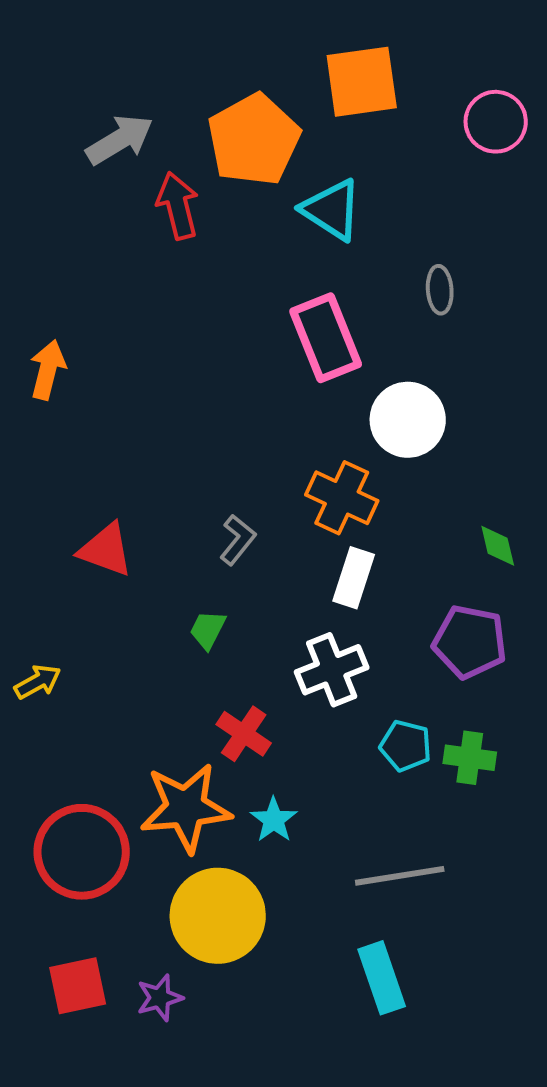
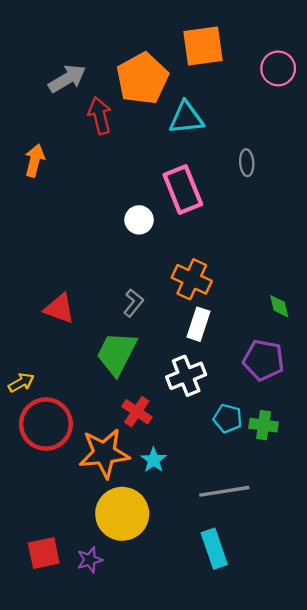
cyan triangle: (332, 210) -> (186, 118), turned -39
orange arrow: (48, 370) -> (35, 160), moved
white circle: (408, 420) -> (139, 220), moved, size x0.7
green trapezoid: (208, 630) -> (117, 353), size x2.0
red circle: (82, 852) -> (46, 424), moved

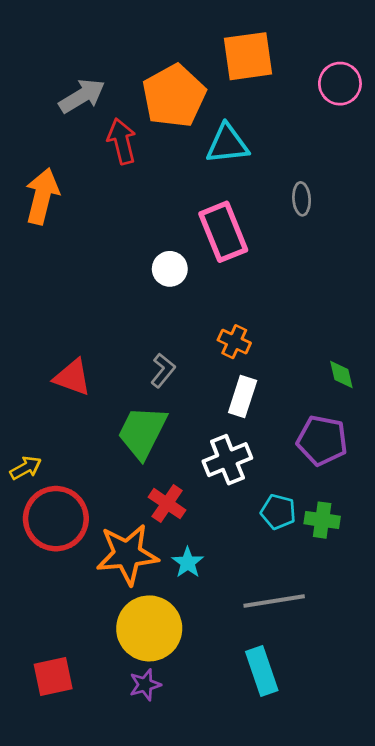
orange arrow: (35, 160) -> (42, 196), size x1.4
orange cross: (192, 279) -> (234, 342), size x0.7
purple star: (90, 560) -> (145, 685), moved

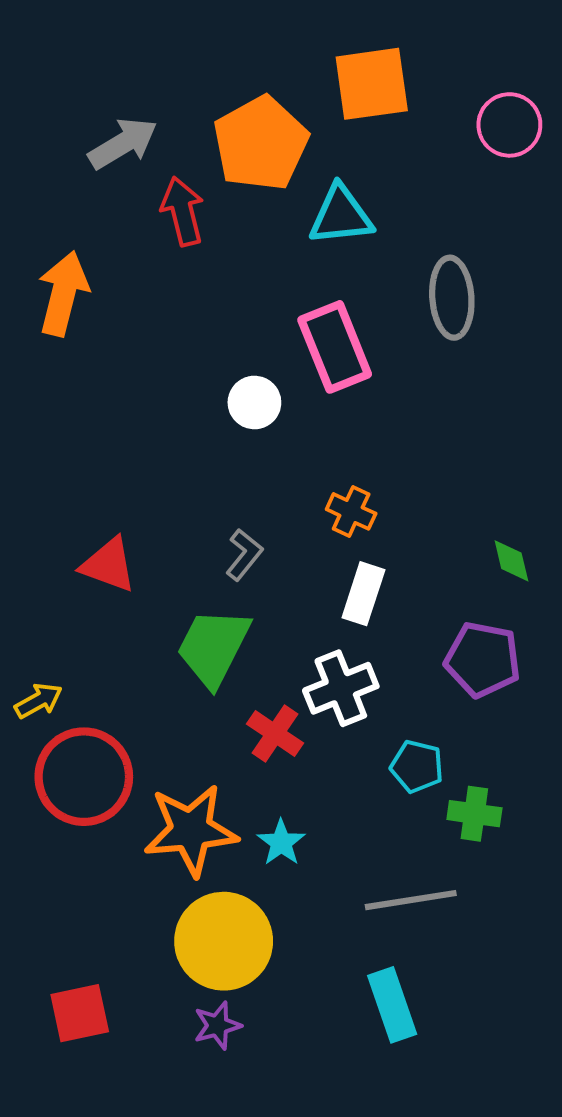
gray ellipse: (302, 199) -> (452, 298), size x1.6
red cross: (167, 504) -> (275, 734), moved
green cross: (322, 520) -> (474, 814), moved

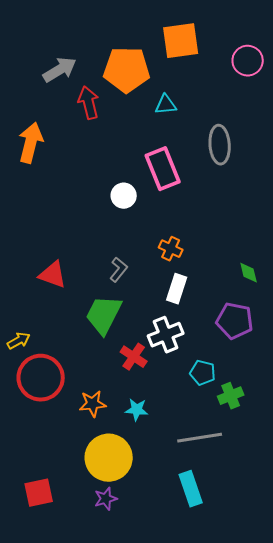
orange pentagon: (261, 143) -> (127, 70), turned 30
cyan triangle: (341, 215) -> (166, 105), size x0.7
green cross: (474, 814) -> (231, 396), turned -30
orange star: (191, 830) -> (93, 404), size x0.6
cyan star: (281, 842) -> (137, 410), turned -30

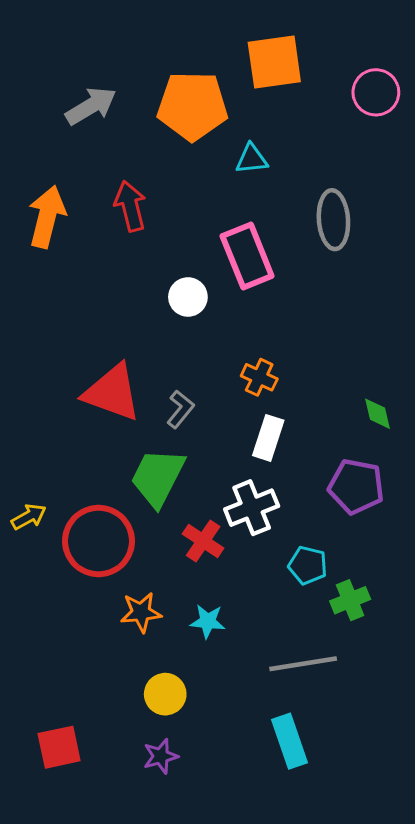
red arrow: (89, 103) -> (130, 206), moved
red triangle: (53, 275) -> (112, 392), moved, size x1.4
red circle: (41, 378) -> (98, 541), moved
yellow circle: (109, 458) -> (165, 694), size x0.6

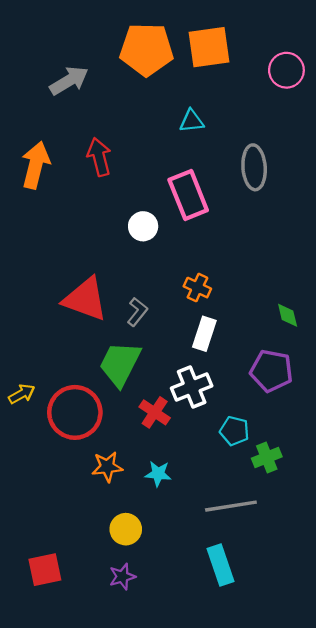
orange pentagon: (192, 106) -> (147, 49), moved

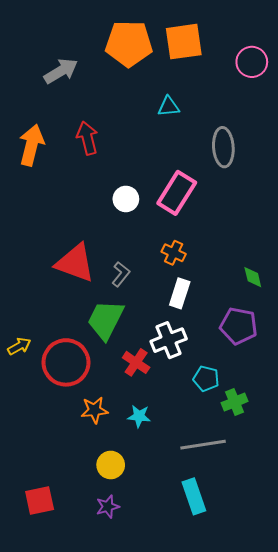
pink rectangle: (188, 195) -> (177, 193), moved, turned 54

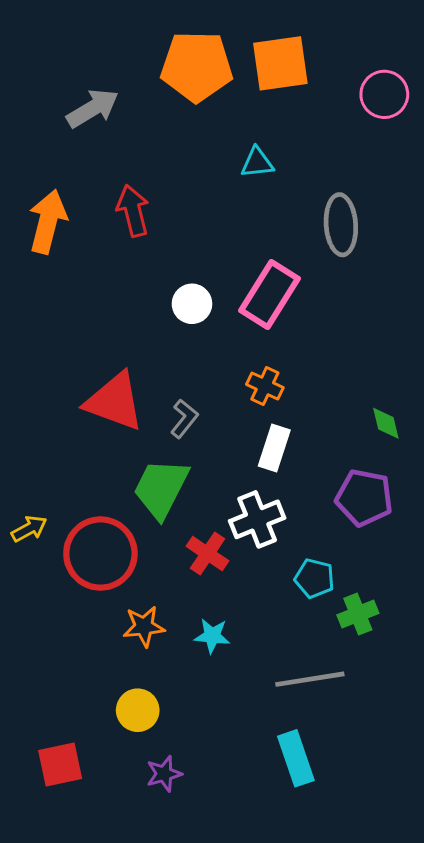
yellow circle: (111, 465) -> (138, 710), moved

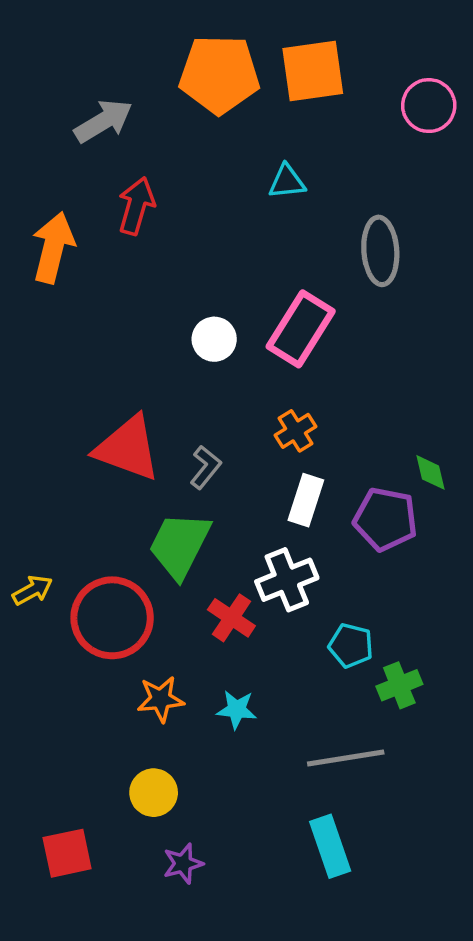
red arrow: (133, 211) -> (136, 206), moved, turned 30
orange cross: (265, 386) -> (295, 431), turned 33
purple pentagon: (364, 498) -> (385, 519), moved

